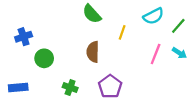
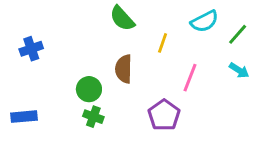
pink line: (156, 54) -> (190, 78), moved
green circle: (44, 58) -> (89, 89), moved
purple pentagon: (110, 86) -> (164, 115), moved

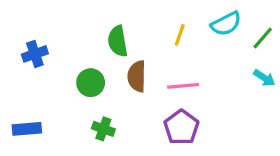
green semicircle: (122, 18) -> (118, 41), moved, turned 32
yellow line: (163, 43) -> (180, 35), moved
pink line: (190, 78) -> (183, 86), moved, turned 64
green circle: (89, 89) -> (91, 83), moved

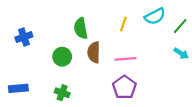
green cross: (103, 129) -> (62, 93), moved

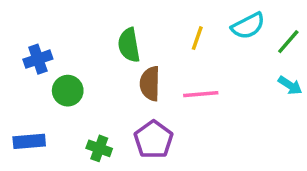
green circle: (62, 57) -> (68, 91), moved
purple pentagon: (124, 87) -> (154, 140), moved

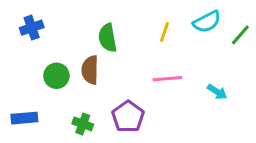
blue cross: (38, 59) -> (32, 28), moved
brown semicircle: (150, 84) -> (90, 70), moved
cyan arrow: (290, 85) -> (217, 92), moved

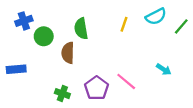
green circle: (56, 76) -> (44, 36), moved
pink line: (167, 79) -> (126, 81), moved, turned 45
blue rectangle: (24, 118) -> (16, 69), moved

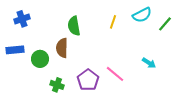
green circle: (44, 36) -> (40, 59), moved
blue rectangle: (16, 69) -> (15, 50), moved

